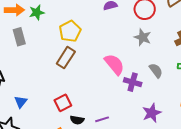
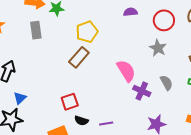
blue triangle: (21, 102) -> (20, 98), moved

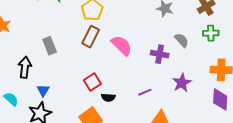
gray rectangle: (36, 30) -> (50, 46), moved
pink semicircle: (126, 71) -> (122, 45), moved
purple line: (106, 123) -> (145, 92), moved

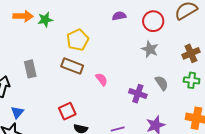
brown rectangle: (91, 37) -> (72, 66), turned 75
pink semicircle: (122, 45) -> (102, 79), size x0.6

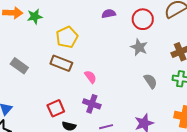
gray rectangle: (30, 69) -> (19, 66), turned -42
purple cross: (138, 94) -> (92, 104), moved

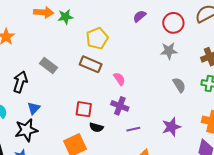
purple semicircle: (109, 14) -> (140, 16), turned -32
gray star: (139, 47) -> (169, 51), turned -30
red square: (56, 108) -> (84, 109), turned 30

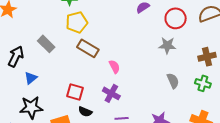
yellow pentagon: (97, 38) -> (77, 22), moved
blue triangle: (34, 108) -> (31, 78), moved
black star: (26, 130) -> (31, 107), moved

